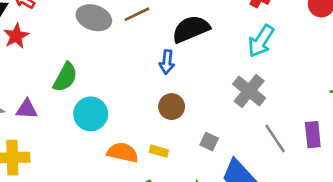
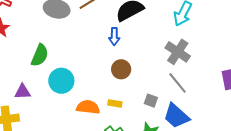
purple triangle: (27, 109) -> (23, 92), moved
gray line: (275, 138) -> (177, 83), moved
gray square: (209, 142) -> (151, 101), moved

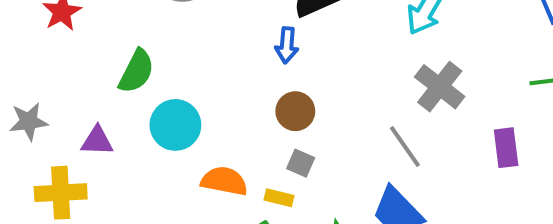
gray cross: (178, 52) -> (440, 87), moved
gray square: (151, 101) -> (301, 163), moved
yellow rectangle: (115, 103) -> (279, 198), moved

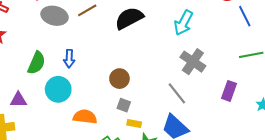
blue arrow: (287, 45) -> (69, 59), moved
purple rectangle: (506, 148) -> (229, 91), turned 30
yellow rectangle: (279, 198) -> (134, 123), moved

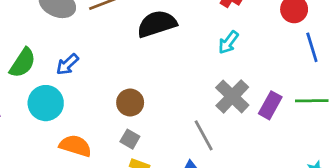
cyan arrow: (183, 23) -> (228, 42), size x0.7
blue arrow: (69, 59) -> (67, 64), turned 36
purple rectangle: (229, 91) -> (270, 105), moved

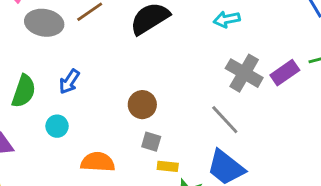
cyan arrow: (228, 42) -> (227, 19), turned 55
cyan circle: (46, 103) -> (57, 126), size x0.6
purple rectangle: (270, 105) -> (285, 73), turned 40

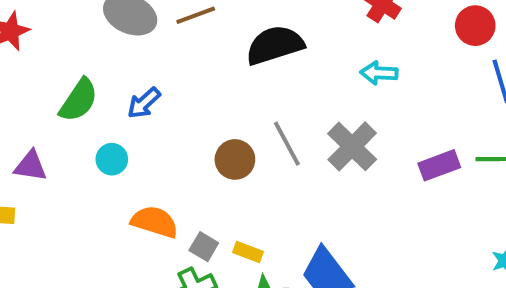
gray cross: (244, 73) -> (352, 146), moved
gray line: (225, 120) -> (287, 144), moved
gray square: (151, 142) -> (204, 247), moved

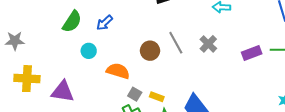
gray cross: (352, 146) -> (208, 44), size x0.7
purple triangle: (31, 166) -> (63, 92), moved, size x1.4
orange semicircle: (155, 222) -> (118, 71), moved

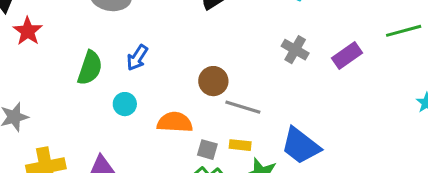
gray line: (176, 43) -> (243, 107), moved, turned -30
purple rectangle: (252, 53) -> (347, 56), moved

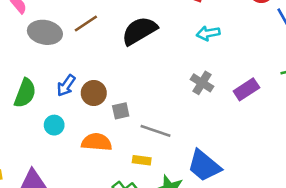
brown circle: (213, 81) -> (94, 93), moved
yellow rectangle: (240, 145) -> (142, 160), moved
gray square: (207, 150) -> (121, 111), moved, turned -30

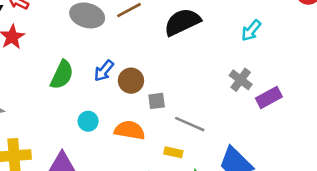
cyan arrow: (208, 33) -> (251, 30), turned -45
purple rectangle: (246, 89) -> (269, 98), moved
cyan circle: (54, 125) -> (88, 121), moved

